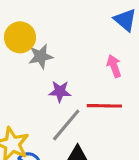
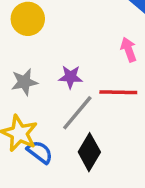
gray star: (41, 56) -> (24, 82), moved

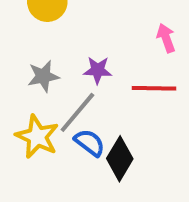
gray line: (77, 113) -> (77, 112), moved
blue semicircle: (40, 152) -> (90, 143), moved

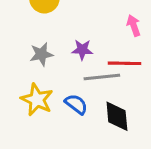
gray line: (77, 112) -> (102, 77), moved, turned 44
black diamond: (120, 159) -> (117, 116), moved, turned -36

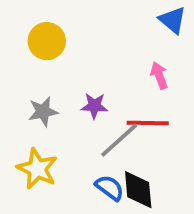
gray line: (102, 77) -> (119, 140), turned -36
blue semicircle: (76, 104) -> (110, 188), moved

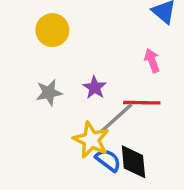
purple star: (94, 106) -> (95, 88), turned 30
yellow star: (37, 169) -> (91, 140), moved

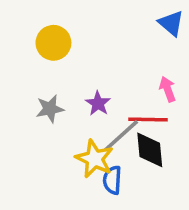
pink arrow: (152, 60) -> (168, 89), moved
blue semicircle: (108, 160) -> (112, 180), turned -124
black diamond: (133, 162) -> (150, 150), moved

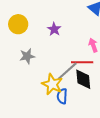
yellow circle: (53, 43) -> (18, 24), moved
purple star: (98, 103) -> (54, 29), moved

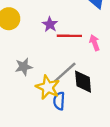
gray star: (27, 56) -> (24, 67), moved
red line: (82, 62) -> (69, 36), moved

